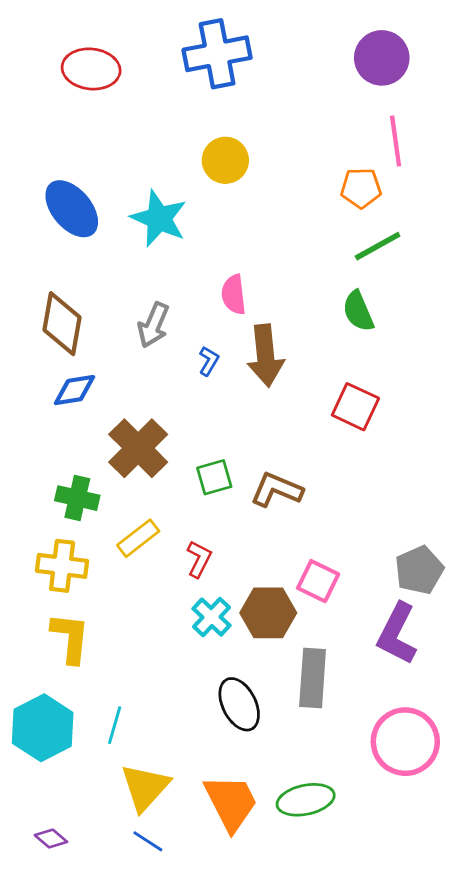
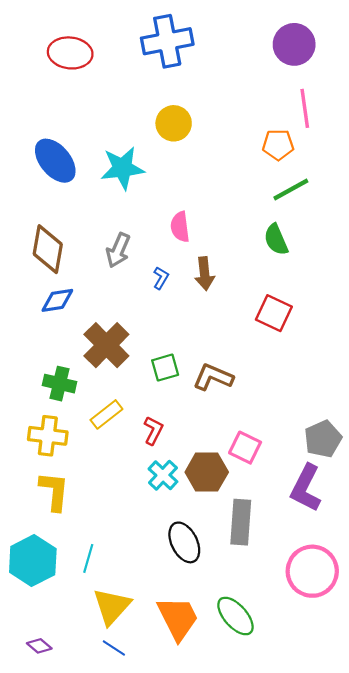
cyan star: (159, 218) -> (122, 168), turned -30
brown arrow: (265, 355) -> (205, 274), size x0.7
green ellipse: (306, 800) -> (235, 616), turned 60

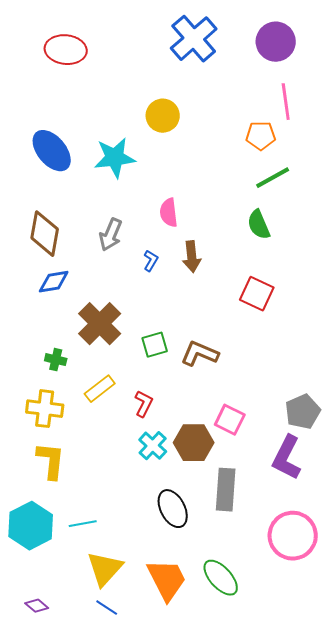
blue cross: (167, 41) -> (194, 39), moved, turned -30
green cross: (60, 384) -> (56, 360), size x0.7
cyan line: (88, 558) -> (83, 524), turned 64

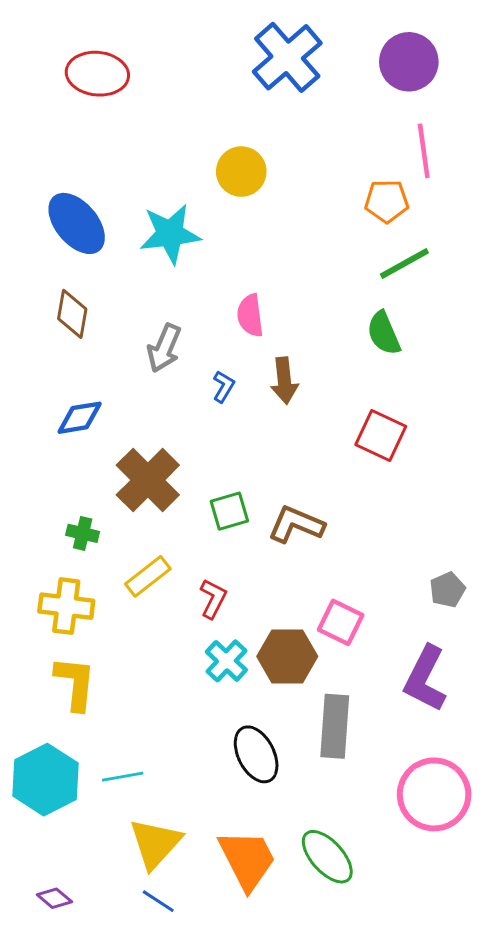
brown diamond: (45, 234) -> (72, 314), moved, size x0.7
gray pentagon: (303, 412) -> (447, 590), moved, size x0.7

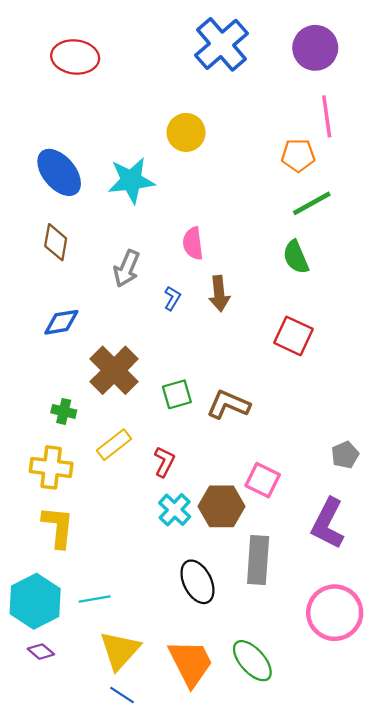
purple diamond: (54, 898) -> (41, 652), moved

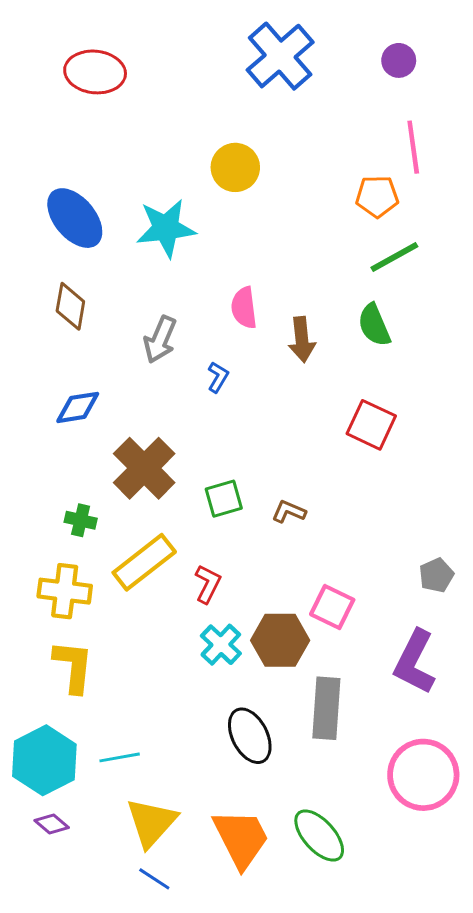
purple circle: (315, 48) -> (399, 60), size x0.6
brown arrow: (219, 294) -> (302, 340), moved
brown L-shape: (228, 405) -> (289, 512), size x0.6
yellow rectangle: (114, 445) -> (144, 562), size x1.4

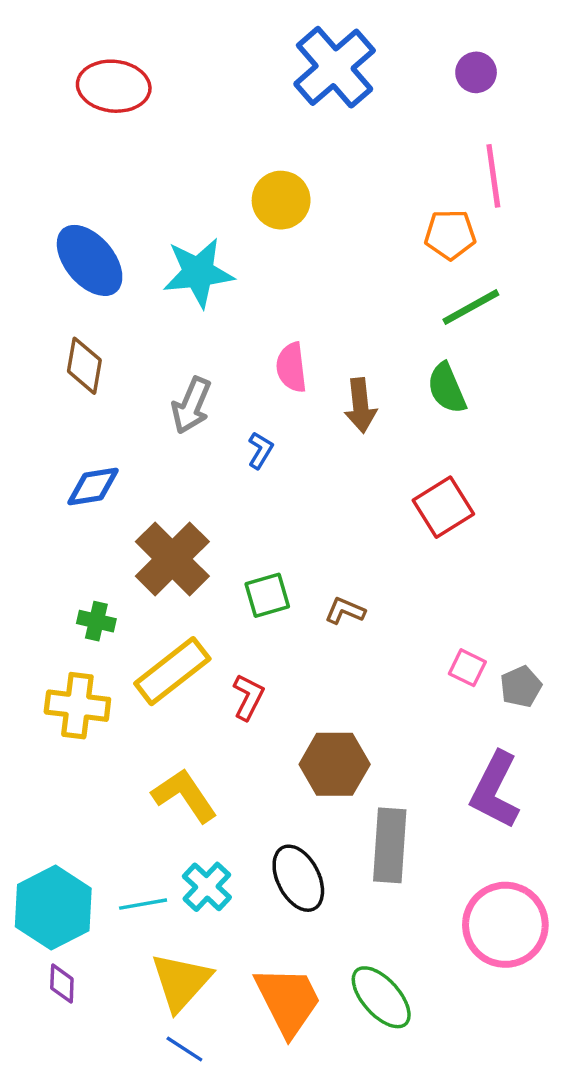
red square: (371, 425) -> (443, 507), turned 33
pink square: (332, 607) -> (467, 668), moved, size x0.7
cyan cross: (221, 645) -> (207, 887), moved
yellow L-shape: (73, 666) -> (184, 795), moved, turned -40
purple diamond: (52, 824) -> (62, 983), turned 52

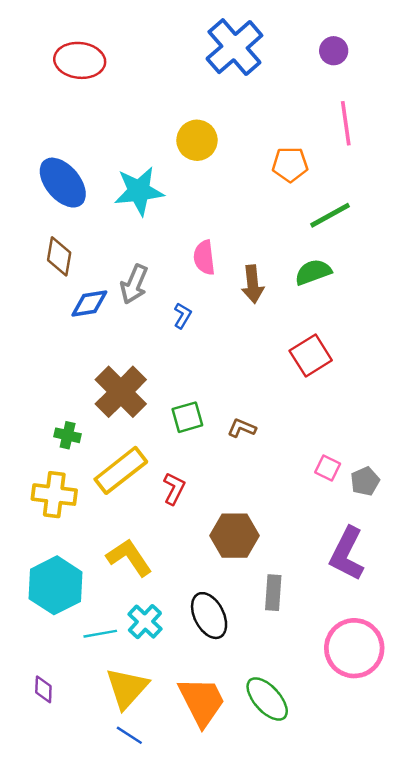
orange pentagon: (450, 235) -> (290, 164), moved
green semicircle: (447, 388) -> (313, 272), turned 93
blue diamond: (93, 487) -> (89, 304), moved
gray rectangle: (390, 845) -> (273, 593), size x0.7
cyan hexagon: (53, 908) -> (55, 585), moved

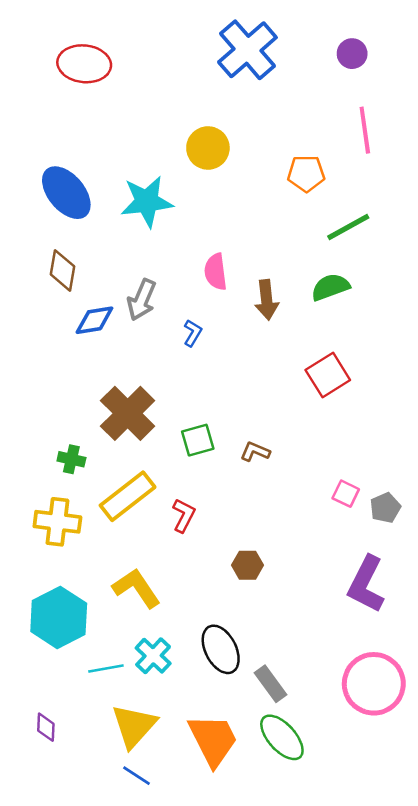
brown hexagon: (234, 536) -> (247, 565), size x0.6
gray rectangle: (273, 593) -> (270, 684), moved, turned -40

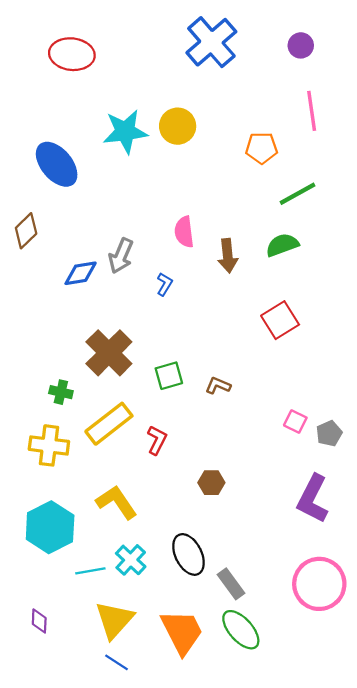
cyan star: (147, 202) -> (125, 132), moved
brown diamond: (63, 270) -> (26, 231), moved, turned 36

